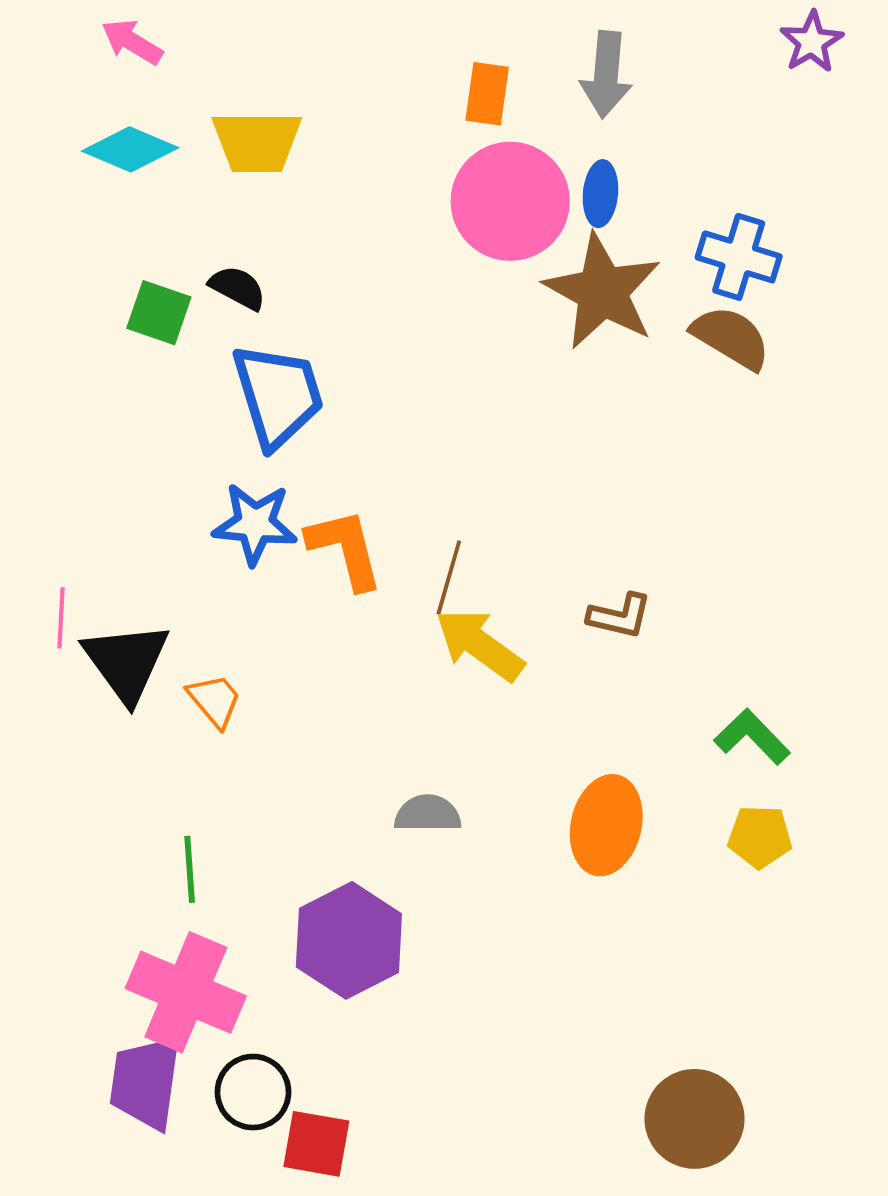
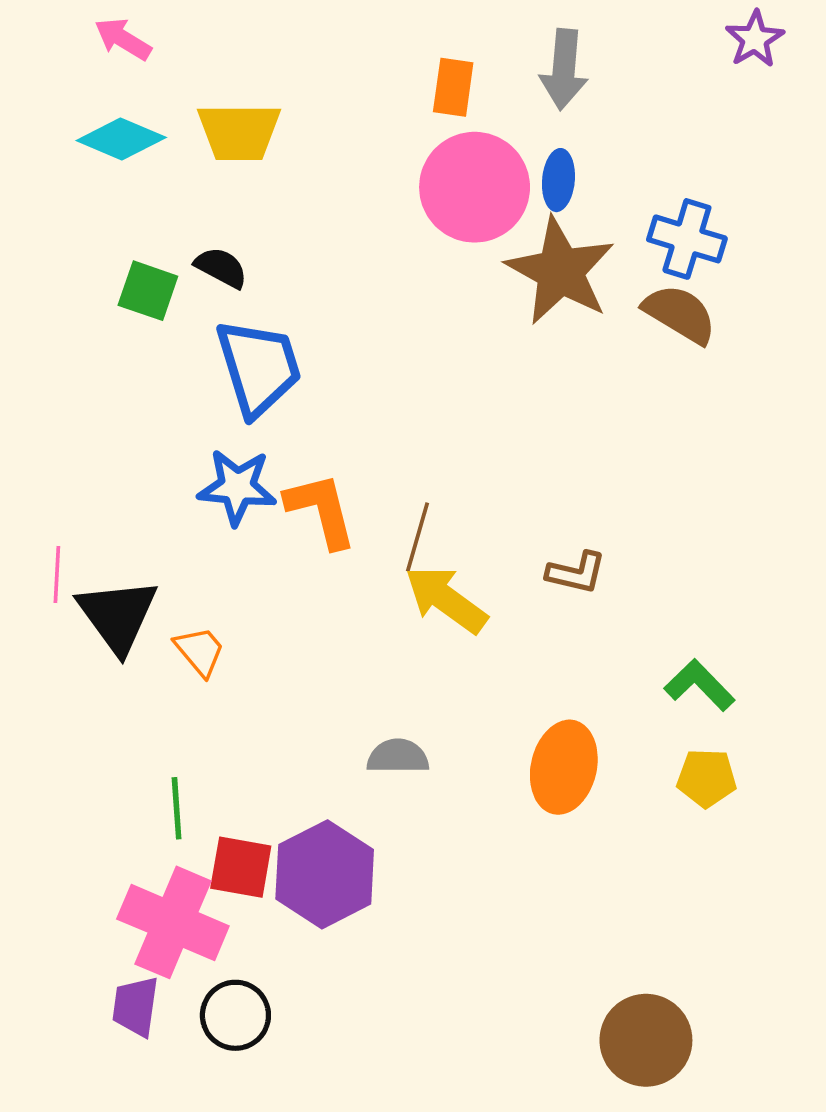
purple trapezoid: (145, 1082) -> (135, 1006), size x0.7
red square: (316, 1144) -> (241, 867), moved

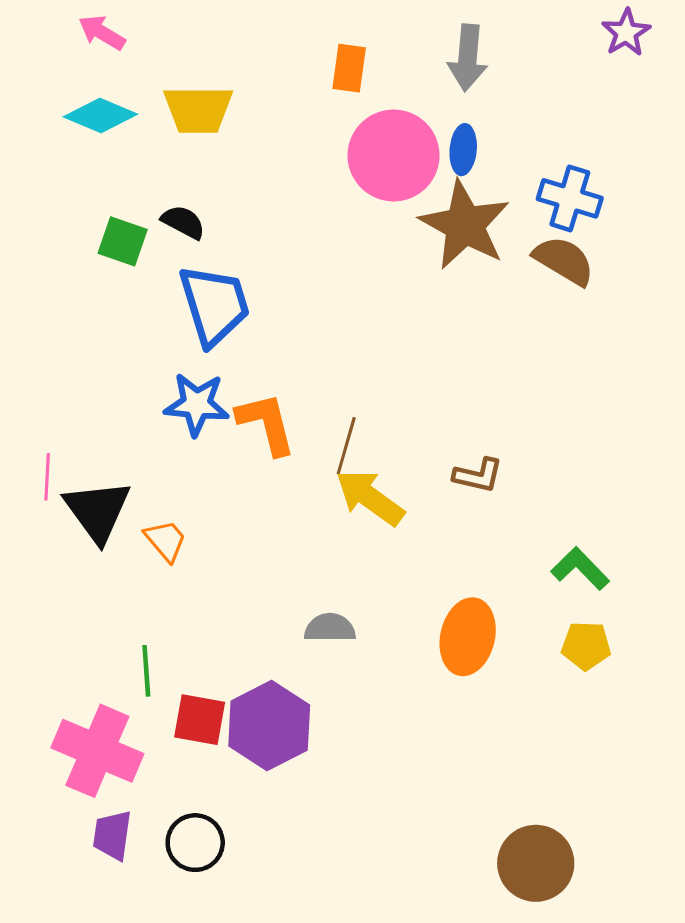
orange rectangle: (453, 87) -> (349, 68), moved
pink cross: (173, 922) -> (97, 751), moved

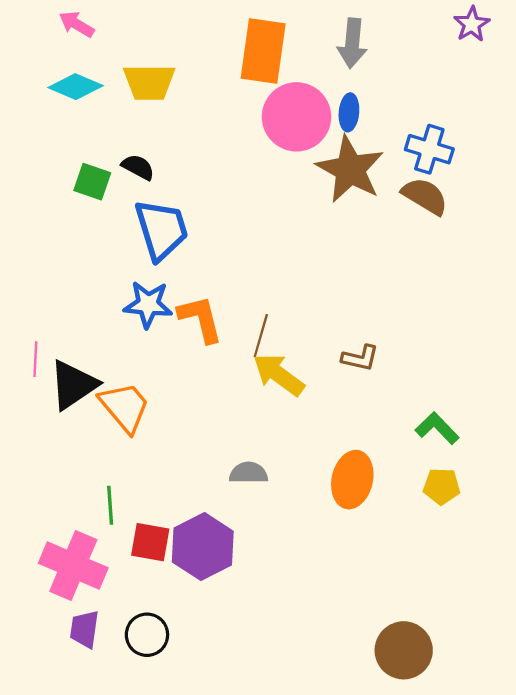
orange rectangle: (349, 68) -> (263, 51), size x1.8
black triangle: (97, 511) -> (73, 385), turned 32
orange trapezoid: (166, 540) -> (125, 407), size x1.6

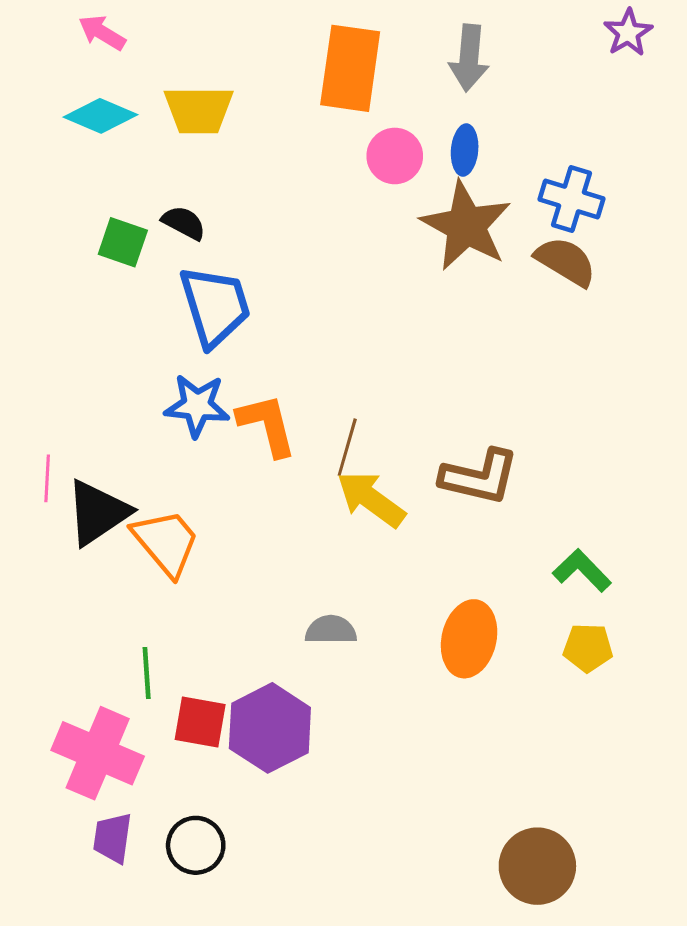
pink circle: (297, 117) -> (395, 156), size x0.6
brown L-shape: (360, 358) -> (479, 477), size x1.6

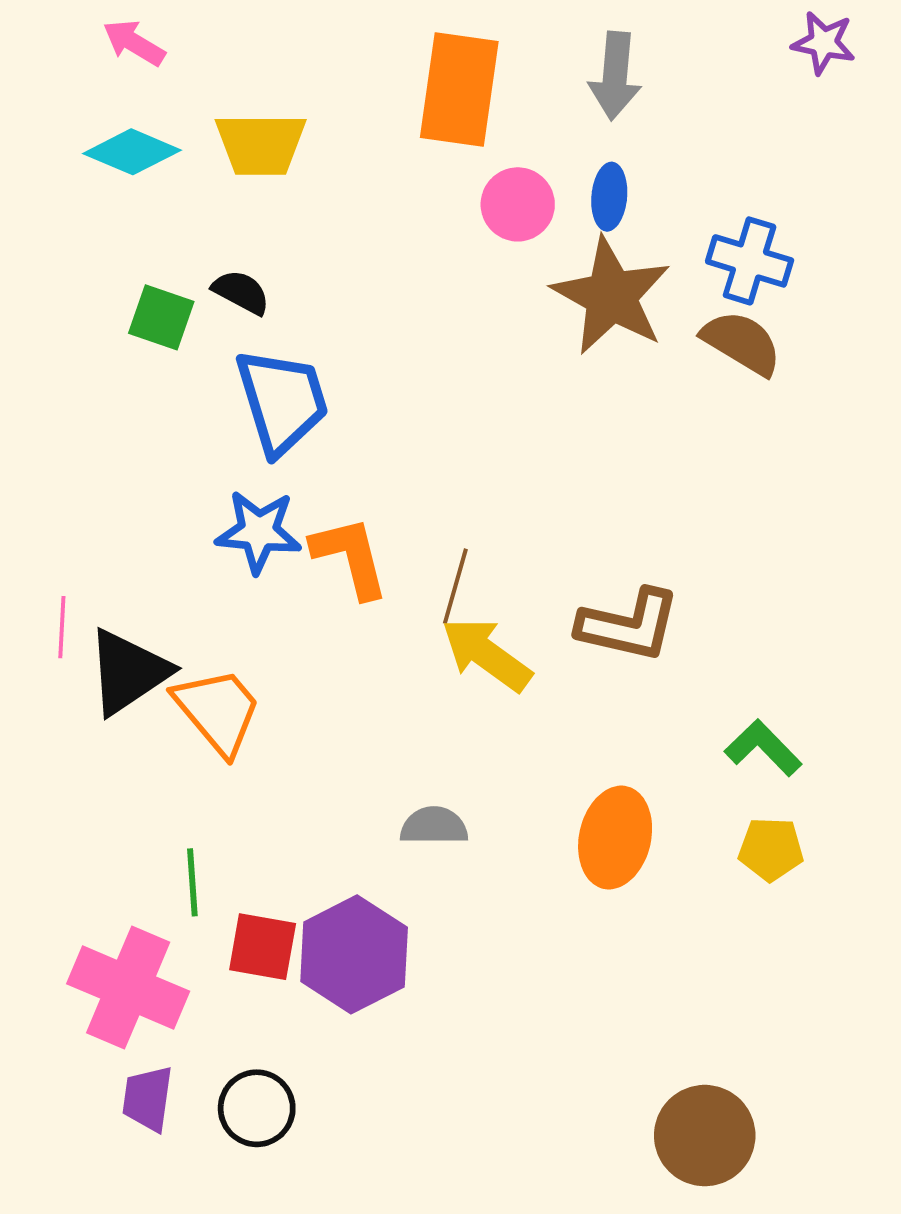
purple star: (628, 33) -> (824, 43), turned -30

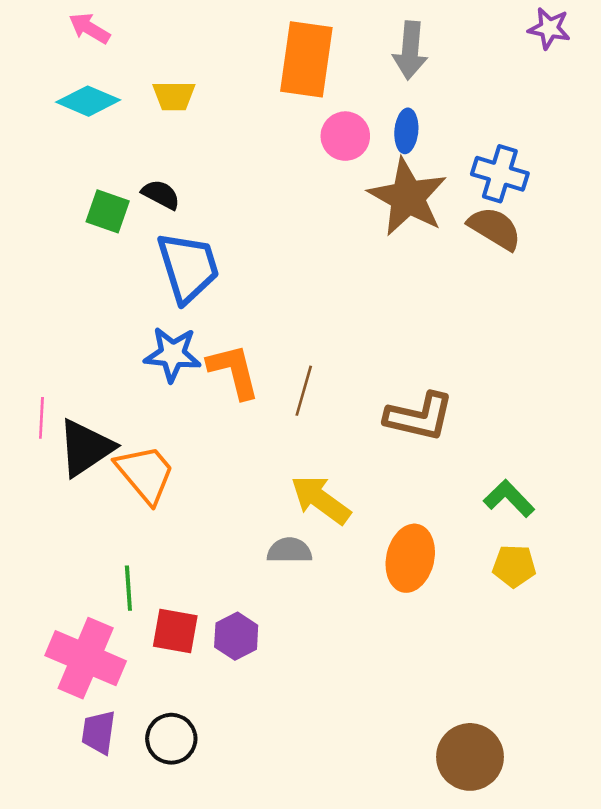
yellow trapezoid: (261, 144) -> (174, 96), size x0.7
yellow arrow: (487, 654) -> (321, 500), moved
purple hexagon: (354, 954) -> (236, 636), size x0.6

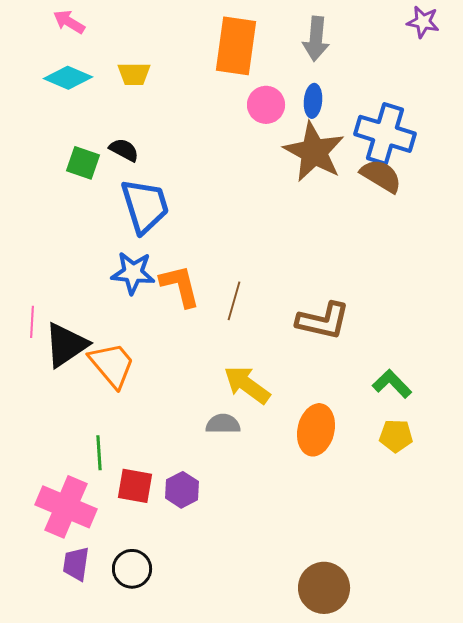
blue cross: (500, 174) -> (385, 134), size x1.4
brown circle: (470, 757) -> (324, 588), moved

